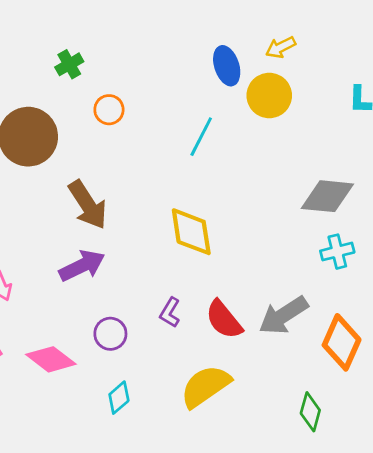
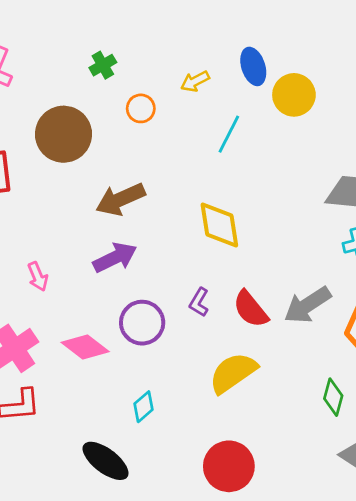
yellow arrow: (281, 47) -> (195, 81), moved
brown arrow: (88, 205) -> (120, 199), turned 99
purple circle: (110, 334) -> (142, 323), size x1.4
cyan diamond: (119, 398) -> (143, 407), moved

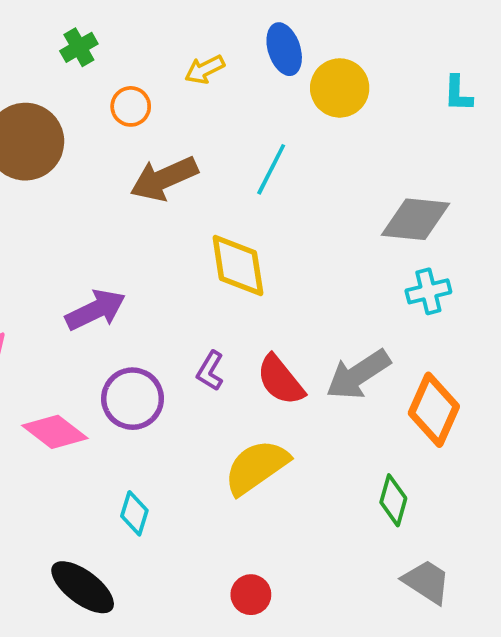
cyan line: (229, 134) -> (271, 169), moved
brown arrow: (120, 199) -> (164, 179), moved
cyan diamond: (143, 407) -> (134, 513), turned -32
red circle: (229, 466) -> (251, 595), size x0.6

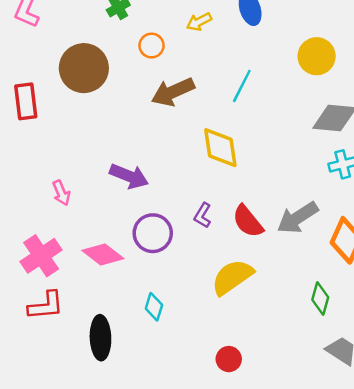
yellow circle: (340, 88) -> (317, 56), moved
purple arrow: (96, 310) -> (129, 176), turned 48
black ellipse: (83, 587) -> (100, 338), moved, turned 51

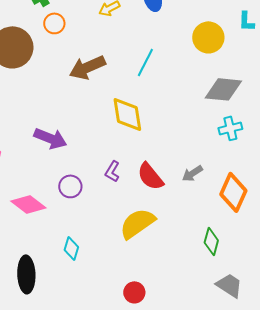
orange circle: (152, 46) -> (54, 23), moved
gray arrow: (298, 218) -> (192, 173), size x0.6
purple circle: (153, 233) -> (70, 186), size x0.7

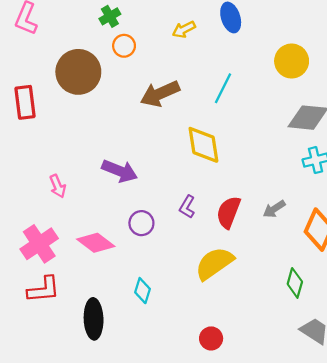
red semicircle: (150, 176) -> (228, 212), turned 60

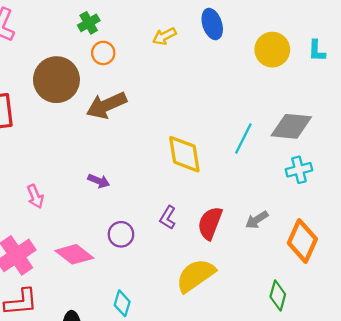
yellow circle: (292, 61) -> (272, 50), moved
cyan line: (223, 88) -> (243, 139), moved
brown arrow: (160, 94) -> (107, 105), moved
purple arrow: (120, 171) -> (99, 181), size x0.6

